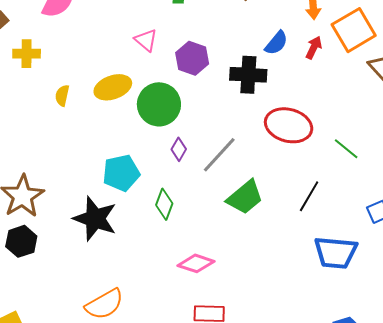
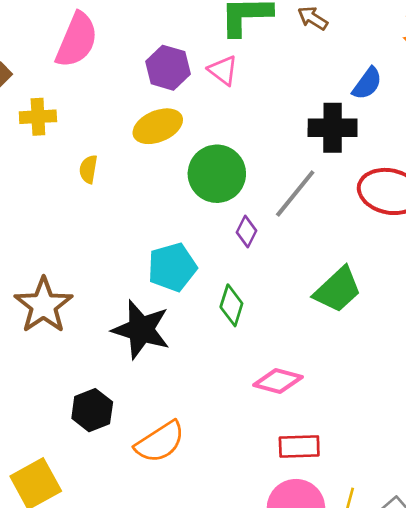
pink triangle: (146, 40) -> (223, 70), moved
purple hexagon: (192, 58) -> (168, 68), moved
yellow ellipse: (113, 87) -> (158, 126), moved
gray line: (219, 155) -> (295, 194), moved
black hexagon: (21, 241) -> (92, 410), moved

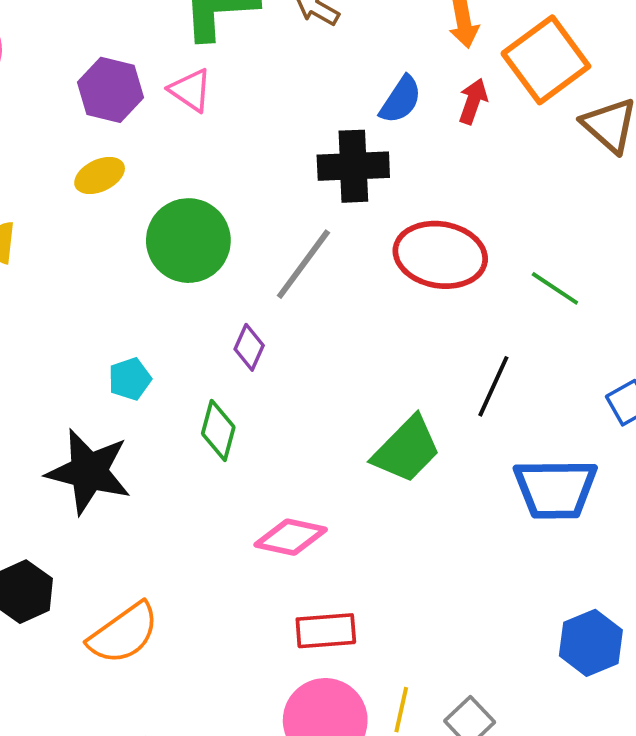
yellow ellipse: (158, 126) -> (100, 175), size x0.7
purple diamond: (246, 231) -> (249, 347), moved
cyan pentagon: (172, 267) -> (130, 379), size x0.6
green trapezoid: (338, 290) -> (407, 450), moved

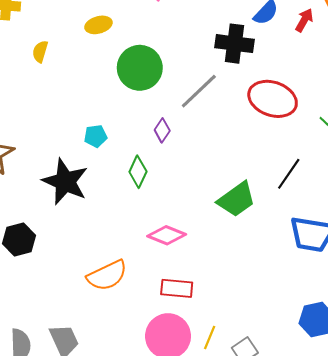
orange semicircle: (124, 633) -> (107, 275), moved

